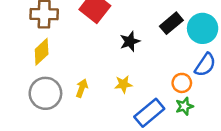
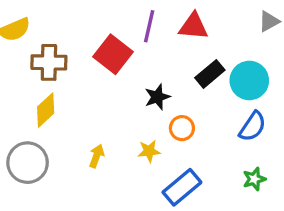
orange circle: (182, 83) -> (182, 128), moved
gray circle: (45, 93) -> (28, 163), moved
green star: (184, 106) -> (254, 179), moved

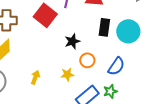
black rectangle: (210, 74) -> (104, 27), turned -42
blue semicircle: (253, 126) -> (116, 66), moved
green star: (254, 179) -> (110, 91), moved

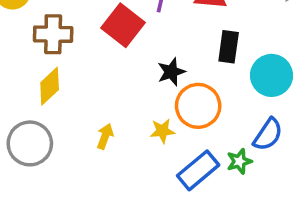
cyan circle: (128, 31) -> (272, 75), moved
orange circle: (87, 60) -> (198, 106), size x1.6
blue semicircle: (116, 66) -> (268, 135), moved

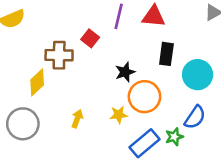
red square: (123, 25) -> (90, 38), size x0.6
brown cross: (53, 34) -> (59, 55), moved

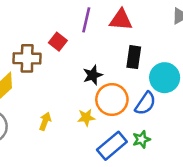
blue semicircle: (195, 117) -> (145, 103), moved

